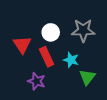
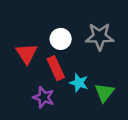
cyan star: (71, 60) -> (79, 83), moved

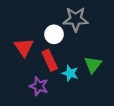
gray star: (100, 37) -> (76, 19), moved
green triangle: (104, 92) -> (93, 65), moved

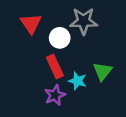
red triangle: (24, 47) -> (31, 24), moved
purple star: (39, 86) -> (55, 95), moved, turned 30

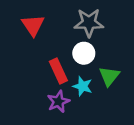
white circle: (60, 38) -> (84, 53), moved

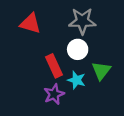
red triangle: (33, 25) -> (30, 23), turned -40

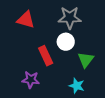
cyan star: (76, 80) -> (77, 86), moved
purple star: (54, 94) -> (31, 80), moved, turned 30

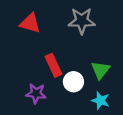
white circle: (66, 42) -> (73, 82), moved
cyan star: (77, 86) -> (100, 100), moved

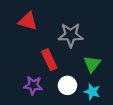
gray star: (82, 21) -> (71, 35), moved
white circle: (73, 82) -> (67, 85), moved

